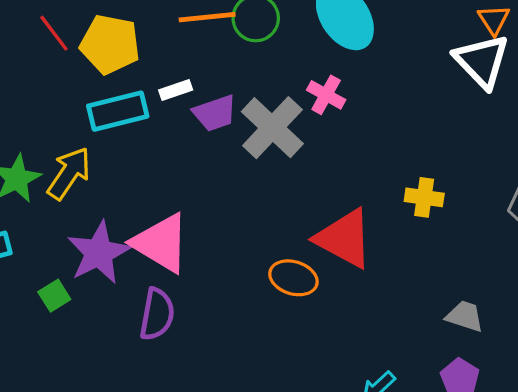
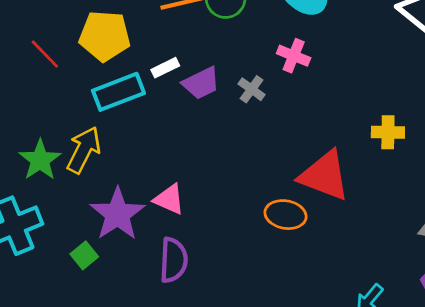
red line: (54, 33) -> (45, 54), moved
gray cross: (272, 128) -> (252, 89), size x0.5
pink triangle: (161, 243) -> (169, 199), size x0.6

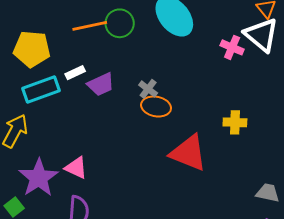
pink cross: (294, 56) -> (232, 47), moved
gray cross: (252, 89) -> (148, 89), moved
orange ellipse: (286, 215) -> (156, 107), moved

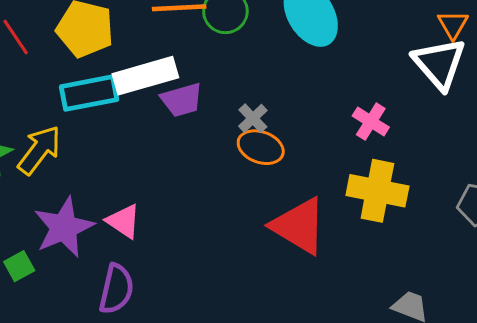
pink cross: (232, 47) -> (371, 122), moved
white rectangle: (75, 73) -> (145, 76), size x2.0
yellow cross: (235, 122) -> (377, 191), size x1.6

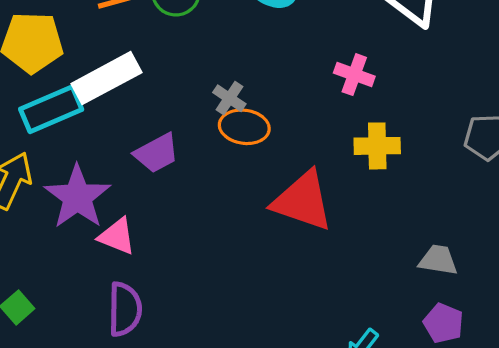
purple trapezoid: (182, 100) -> (157, 153), moved
yellow cross: (377, 191) -> (377, 146), size x0.7
purple star: (64, 227) -> (77, 197), moved

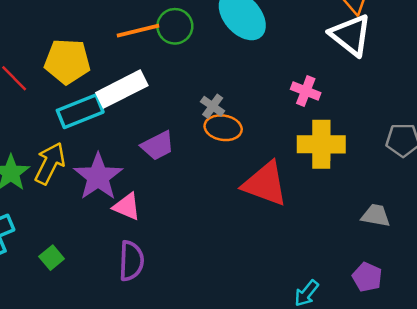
yellow cross: (377, 146) -> (321, 144), size x1.4
gray trapezoid: (438, 260) -> (376, 215), moved

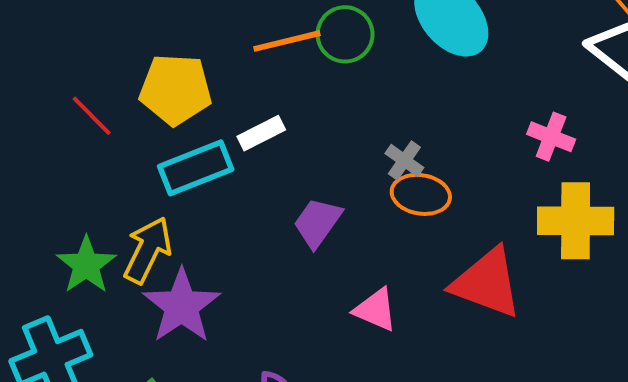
white rectangle: (122, 89) -> (261, 133), size x0.6
purple trapezoid: (158, 146) -> (317, 222), turned 152
purple star: (98, 177) -> (182, 306), moved
pink triangle: (127, 207) -> (376, 310), moved

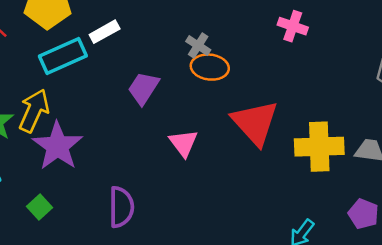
yellow cross: (576, 221) -> (319, 147), moved
red triangle: (487, 283) -> (255, 123), turned 30
pink triangle: (376, 310) -> (184, 143), turned 32

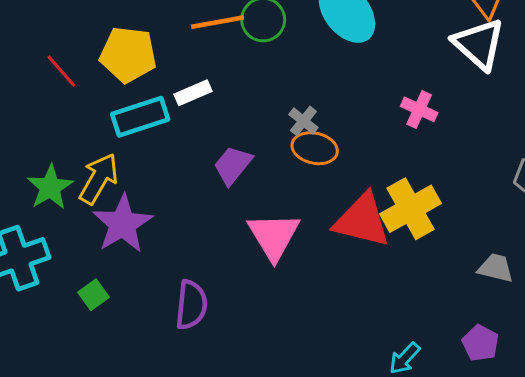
red triangle: (255, 123) -> (362, 220), turned -40
pink triangle: (184, 143) -> (274, 236), size x1.5
yellow cross: (319, 147) -> (411, 209), moved, turned -33

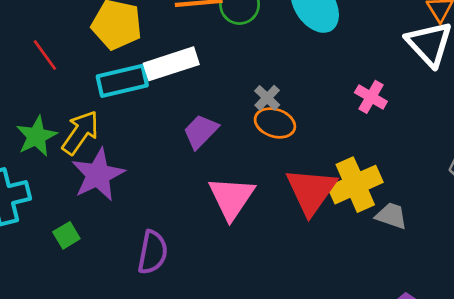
red line: (61, 71) -> (45, 55), moved
white rectangle: (193, 93) -> (171, 64), size x1.6
red triangle: (362, 220) -> (311, 191), turned 46
gray trapezoid: (496, 268) -> (391, 216), moved

